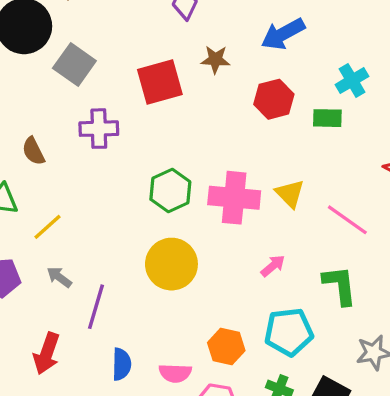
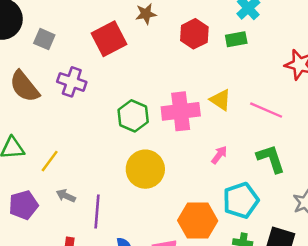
gray square: (74, 65) -> (44, 39), size x0.7
purple cross: (99, 129) -> (72, 82), turned 32
brown semicircle: (33, 151) -> (24, 86), moved, size x1.6
orange hexagon: (226, 347) -> (198, 221), size x1.4

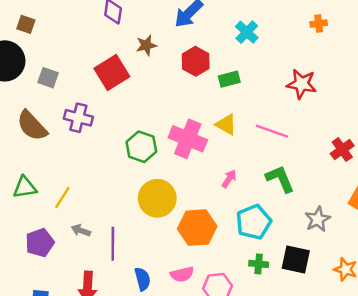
green rectangle: (236, 39) -> (229, 79), moved
pink cross: (181, 111) -> (188, 139), turned 33
orange hexagon: (198, 221) -> (197, 228), moved

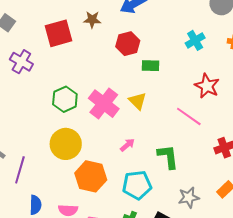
cyan cross: (247, 32) -> (195, 40), moved
pink line: (272, 131) -> (189, 116), moved

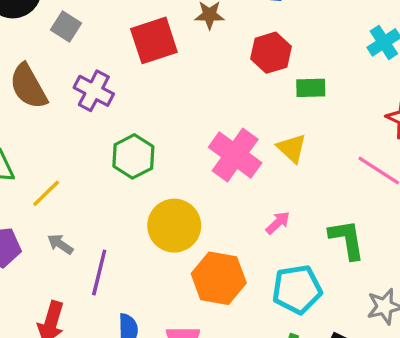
green hexagon: (65, 99) -> (133, 156), moved

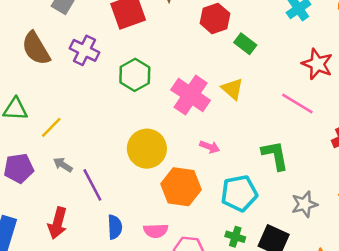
green rectangle: (311, 88) -> (245, 44), turned 40
green hexagon: (133, 156) -> (135, 75), moved
pink arrow: (278, 223) -> (210, 147), moved, turned 66
purple line: (99, 273) -> (92, 185), turned -40

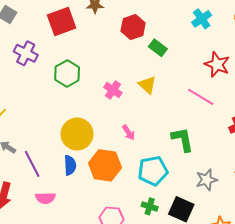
pink cross: (191, 95) -> (113, 90), size x0.6
pink arrow: (210, 147) -> (129, 133), turned 35
blue semicircle: (115, 227) -> (70, 165), moved
pink semicircle: (156, 231) -> (45, 198), moved

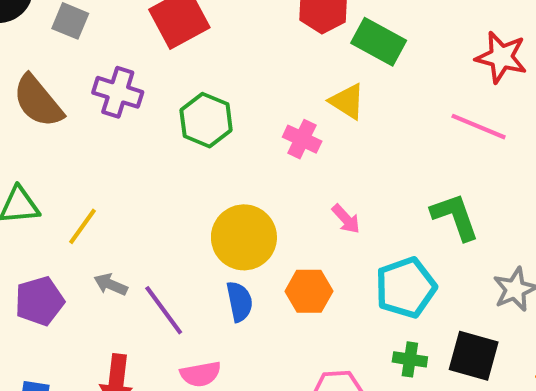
green rectangle: (158, 48) -> (379, 42), size x1.4
yellow triangle: (147, 85) -> (347, 101), moved
orange hexagon: (105, 165) -> (309, 291), size x0.7

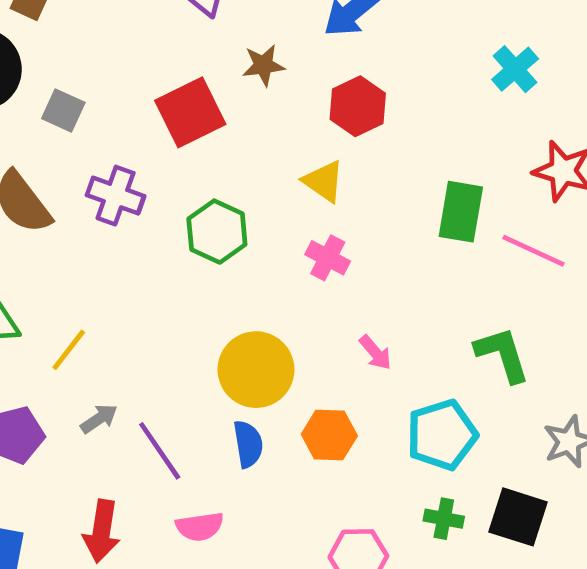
green rectangle: (379, 42) -> (461, 212), moved, turned 69
yellow triangle: (347, 101) -> (324, 181), moved
gray arrow: (111, 284) -> (99, 419), turned 120

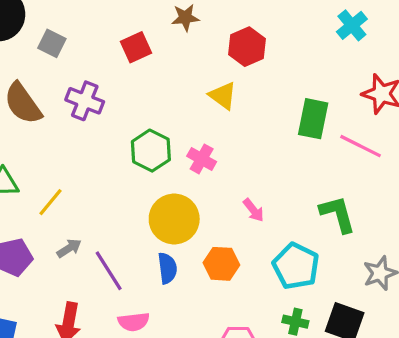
red square: (190, 112) -> (136, 47), size x0.7
green hexagon: (217, 232) -> (151, 151), moved
pink cross: (328, 258) -> (202, 159), moved
cyan pentagon: (442, 435) -> (296, 266), turned -30

